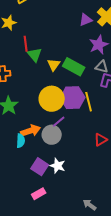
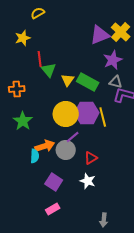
purple triangle: (86, 20) -> (100, 35), size x1.5
red triangle: (101, 140) -> (91, 158), moved
white star: (58, 166) -> (88, 181), moved
gray arrow: (90, 205) -> (104, 220), turned -120

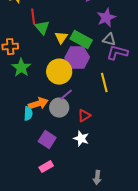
purple hexagon: (87, 113) -> (77, 58), moved
yellow line: (103, 117) -> (104, 83), moved
green star: (23, 121) -> (21, 68), moved

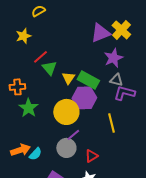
red line: (33, 17) -> (40, 57), turned 56
orange arrow: (38, 104) -> (20, 150), moved
cyan semicircle: (28, 114) -> (35, 154), turned 40

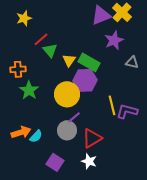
gray triangle: (116, 80) -> (132, 62), moved
purple L-shape: (124, 93) -> (127, 111), moved
red triangle: (91, 156) -> (92, 138), size x1.5

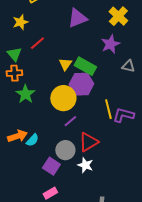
purple triangle: (101, 15) -> (77, 18), moved
green triangle: (50, 50) -> (14, 54), moved
gray circle: (67, 130) -> (65, 150), moved

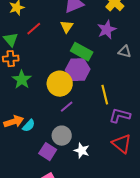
yellow triangle: (65, 64) -> (67, 27), moved
purple L-shape: (123, 115) -> (120, 116), moved
red triangle: (88, 142) -> (122, 144), moved, turned -50

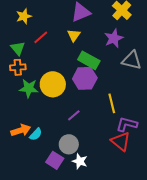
gray triangle: (125, 52) -> (132, 60), size x1.5
green star: (22, 80) -> (29, 88), turned -30
yellow circle: (60, 84) -> (53, 84), moved
red triangle: (122, 144) -> (121, 141), moved
white star: (82, 151) -> (80, 161), moved

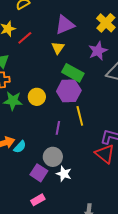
red line: (41, 37) -> (25, 38), moved
yellow circle: (53, 84) -> (37, 97), size x0.7
yellow line: (112, 103) -> (80, 116), moved
purple line: (74, 115) -> (58, 128), turned -40

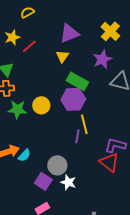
purple line: (58, 128) -> (77, 136), moved

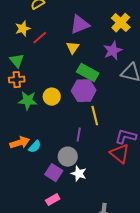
purple line: (77, 136) -> (79, 135), moved

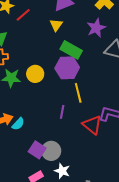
red triangle: (120, 154) -> (92, 125), moved
gray circle: (68, 157) -> (51, 151), moved
white star: (79, 174) -> (62, 171), moved

